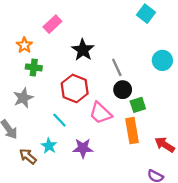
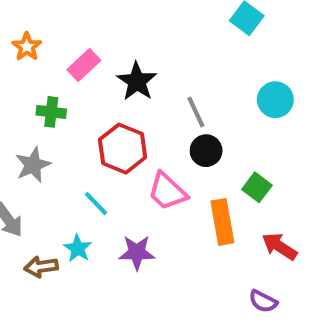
pink rectangle: (52, 24) -> (84, 65), moved
orange star: (24, 45) -> (27, 47), moved
green square: (138, 105) -> (257, 187), moved, turned -35
brown arrow: (28, 156) -> (41, 267), turned -48

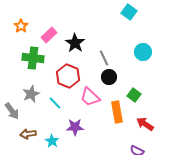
green cross: (51, 112) -> (33, 58), size x1.5
gray star: (33, 165) -> (31, 94), moved
cyan star: (78, 248) -> (52, 141), moved

